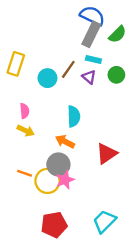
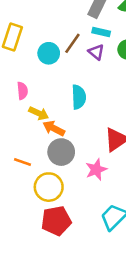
yellow arrow: (26, 131) -> (39, 113), moved
orange arrow: (65, 142) -> (54, 128), moved
pink star: (65, 180) -> (96, 170), moved
yellow circle: (47, 181) -> (49, 187), moved

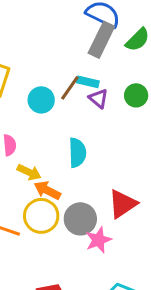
cyan rectangle: (101, 32) -> (88, 82), moved
gray circle: (61, 152) -> (80, 219), moved
yellow circle: (49, 187) -> (41, 216), moved

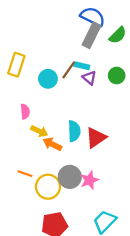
cyan semicircle: (77, 153) -> (74, 131), moved
red triangle: (123, 204) -> (96, 138), moved
yellow circle: (41, 216) -> (48, 187), moved
gray circle: (80, 219) -> (70, 177), moved

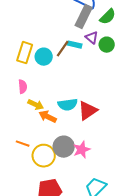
yellow rectangle: (16, 65) -> (25, 53), moved
green circle: (117, 76) -> (107, 45), moved
purple triangle: (89, 78) -> (92, 38), moved
cyan semicircle: (74, 131) -> (68, 105), turned 84

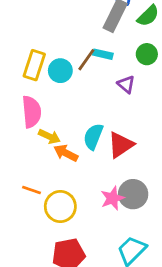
purple triangle: (92, 38) -> (126, 84), moved
pink semicircle: (23, 87) -> (32, 112), size x1.6
cyan semicircle: (68, 105) -> (93, 137), turned 120
gray circle: (64, 147) -> (133, 194), moved

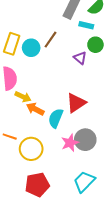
cyan rectangle: (103, 54) -> (86, 25), moved
green circle: (147, 54) -> (95, 45), moved
cyan semicircle: (93, 137) -> (56, 118), moved

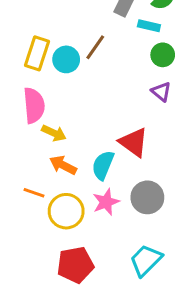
purple triangle: (80, 58) -> (161, 92), moved
red triangle: (76, 103) -> (134, 142), turned -50
orange arrow: (35, 109) -> (63, 165), moved
pink star: (70, 143) -> (106, 202), moved

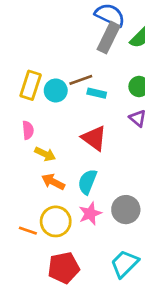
cyan rectangle: (149, 26) -> (97, 93), moved
brown line: (95, 47) -> (81, 80), turned 35
pink semicircle: (34, 105) -> (28, 130), size x0.6
red triangle: (134, 142) -> (94, 138), moved
orange line: (34, 193) -> (28, 231), moved

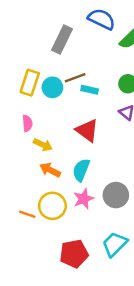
gray rectangle: (109, 38) -> (62, 39), moved
red pentagon: (64, 268) -> (74, 254), moved

